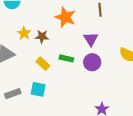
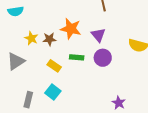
orange star: (65, 17) -> (71, 29), moved
cyan square: (38, 89) -> (53, 92), turned 35
gray rectangle: (13, 94) -> (28, 100), turned -49

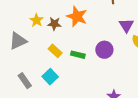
purple triangle: (98, 35) -> (126, 25), moved
green rectangle: (77, 57) -> (78, 55), moved
gray rectangle: (28, 100) -> (25, 81), turned -56

